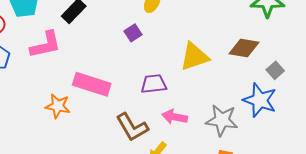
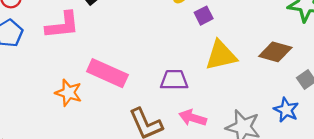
purple square: (133, 33) -> (204, 16), moved
blue star: (260, 100) -> (286, 110), size x0.7

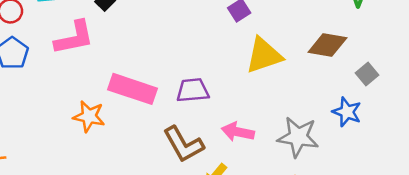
purple trapezoid: (174, 80) -> (193, 90), moved

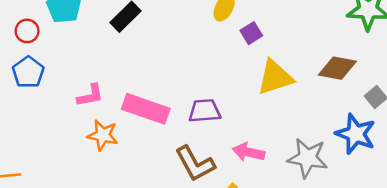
pink L-shape: (74, 38) -> (90, 95), moved, size x0.7
blue star: (347, 112) -> (356, 134), size x1.4

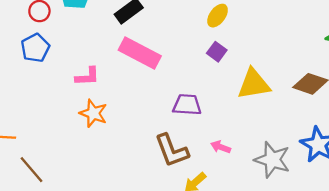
purple square: (251, 33) -> (217, 52), moved, turned -30
pink rectangle: (146, 109) -> (140, 53), moved
pink arrow: (248, 152) -> (221, 147), size x0.7

